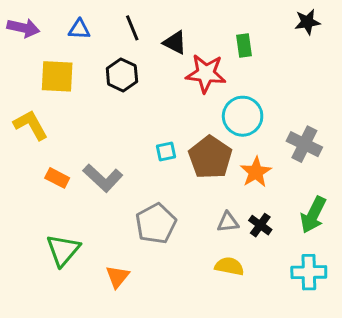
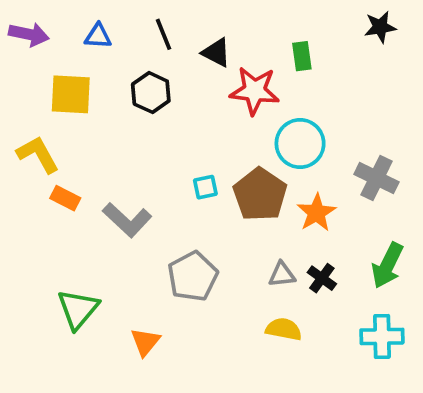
orange rectangle: (57, 178) -> (65, 198), moved

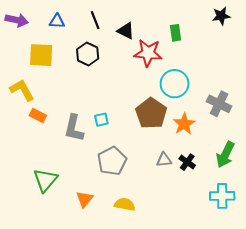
cyan square: (205, 187) -> (101, 120), moved
gray L-shape: (127, 220) -> (74, 128), turned 60
yellow semicircle: (284, 329) -> (125, 204), moved

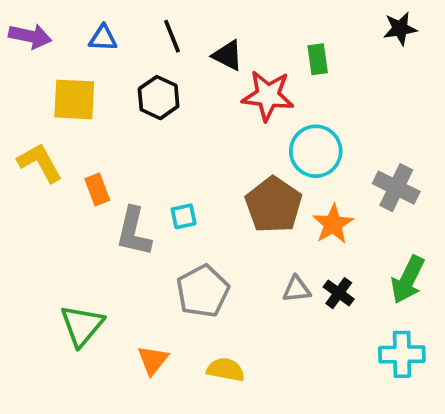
orange rectangle: (38, 115) -> (97, 190), moved, turned 42

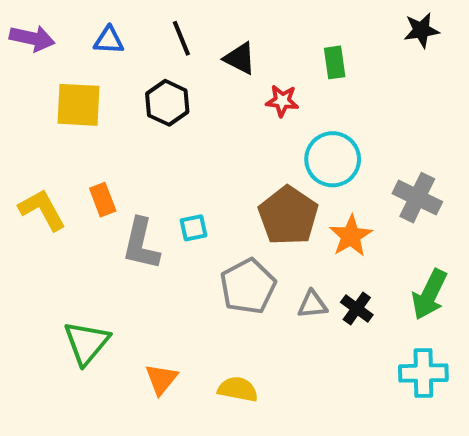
red star: (268, 96) -> (282, 101), size x0.6
yellow L-shape: (40, 163) -> (42, 210), moved
gray pentagon: (203, 291) -> (248, 286), moved

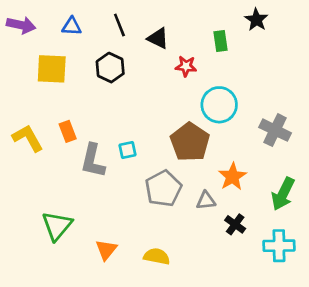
black star: (421, 30) -> (256, 20), moved, turned -30
orange star: (351, 236) -> (232, 177), moved
black cross: (357, 309) -> (235, 224), moved

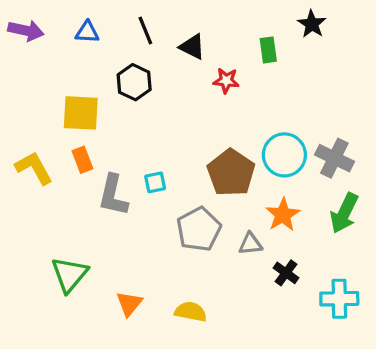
yellow square: (52, 69) -> (81, 113), moved
cyan circle: (219, 105) -> (284, 155), moved
green arrow: (283, 194) -> (344, 213), moved

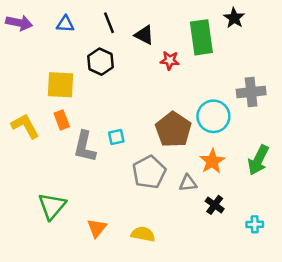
green rectangle: (268, 50) -> (201, 37), size x1.8
gray cross: (334, 158) -> (251, 92), moved, turned -32
cyan cross: (339, 299) -> (255, 224), size x0.6

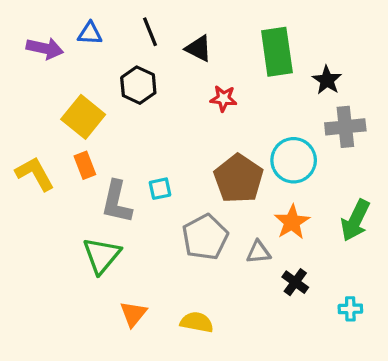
black star: (234, 18) -> (327, 80), moved
purple arrow: (19, 23) -> (45, 48), moved
red star: (170, 60) -> (223, 98), moved
yellow square: (60, 85) -> (83, 117), turned 36
green triangle: (52, 206) -> (102, 255), moved

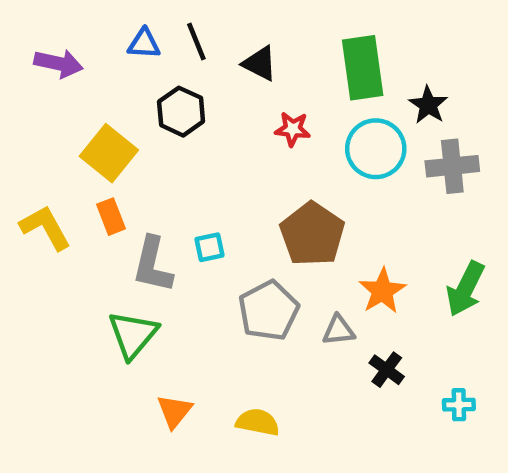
blue triangle: (90, 33) -> (144, 44), moved
cyan circle: (294, 160) -> (376, 149), moved

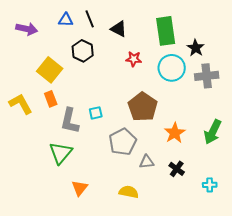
gray triangle: (339, 330) -> (147, 162), moved
yellow semicircle: (258, 422) -> (129, 192), moved

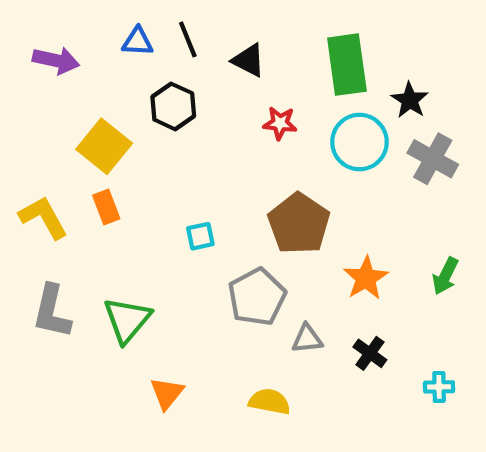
gray cross: (207, 76) -> (433, 159), turned 35
gray L-shape: (70, 121) -> (52, 312), moved
green arrow: (213, 132) -> (445, 276), size x0.7

